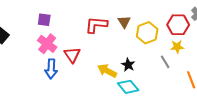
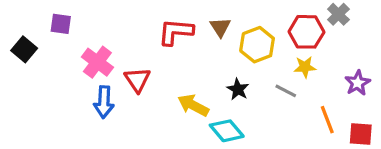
purple square: (44, 20) -> (61, 24), moved
gray line: (165, 62) -> (286, 91), turned -32
black star: (128, 65) -> (238, 89), moved

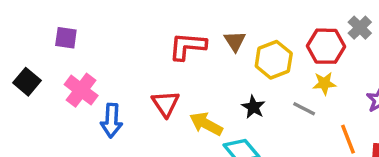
black square: (24, 49) -> (27, 82), moved
pink cross: (97, 62) -> (81, 90), moved
red triangle: (137, 80) -> (166, 104), moved

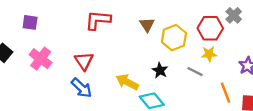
red L-shape: (188, 46) -> (98, 20), moved
red triangle: (166, 104) -> (84, 61), moved
blue arrow: (111, 121) -> (82, 88), moved, turned -50

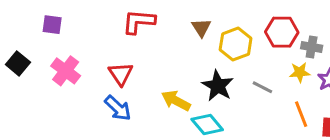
gray cross: (234, 15) -> (312, 47), moved, turned -35
yellow star: (209, 54) -> (300, 72), moved
black star: (160, 70) -> (218, 86), size x1.5

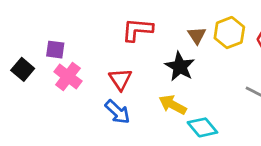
purple square: (52, 25) -> (55, 50), moved
yellow hexagon: (236, 44) -> (229, 33), moved
black star: (218, 86) -> (180, 67), moved

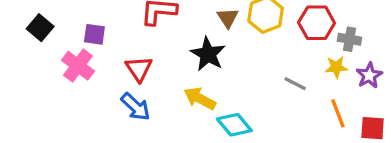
purple square: (55, 50) -> (94, 34), moved
black square: (23, 69) -> (40, 28), moved

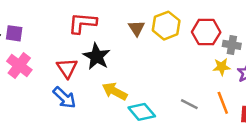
purple square: (94, 34) -> (14, 33), moved
black star: (208, 54) -> (97, 56), moved
gray line: (295, 84) -> (189, 104), moved

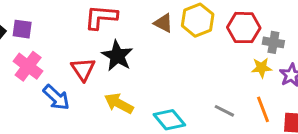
brown triangle: (137, 28) -> (163, 23), turned -30
yellow arrow: (115, 91) -> (119, 103), moved
blue arrow: (64, 98) -> (56, 97), moved

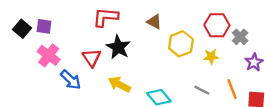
yellow hexagon: (198, 20) -> (181, 44), moved
gray cross: (273, 42) -> (240, 37), turned 35
yellow star: (262, 68) -> (211, 57), moved

